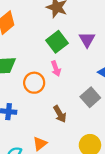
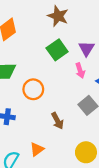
pink arrow: (56, 69) -> (80, 70), moved

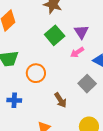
pink arrow: (80, 70) -> (77, 52), turned 80

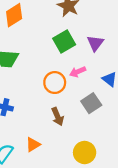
pink arrow: (77, 52) -> (78, 72), moved
orange circle: (36, 73) -> (55, 83), moved

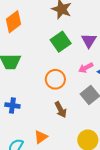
pink arrow: (78, 72) -> (86, 68), moved

